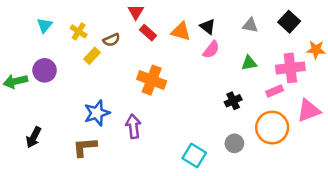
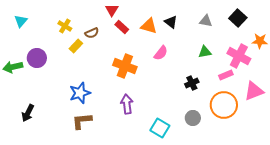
cyan triangle: (45, 25) -> (21, 21), moved
pink semicircle: (211, 50) -> (161, 53), moved
pink cross: (290, 68) -> (239, 56), turned 35
purple arrow: (133, 126) -> (127, 104), moved
brown L-shape: (85, 147) -> (82, 121), moved

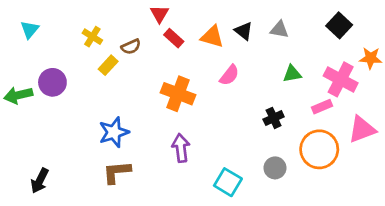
gray triangle: (206, 21) -> (279, 30), moved
black arrow: (28, 113) -> (40, 181), moved

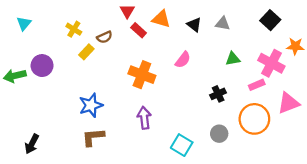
orange triangle: (212, 37) -> (161, 19), moved

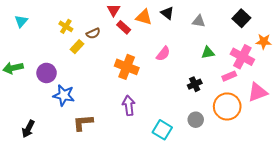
black triangle: (194, 25) -> (167, 13), moved
purple circle: (42, 66) -> (47, 73), moved
blue star: (91, 105) -> (64, 95), moved, turned 30

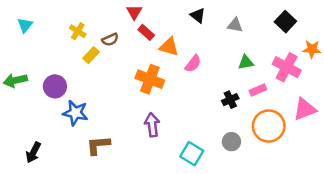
orange triangle: (144, 17) -> (169, 47), moved
pink rectangle: (229, 76) -> (258, 90), moved

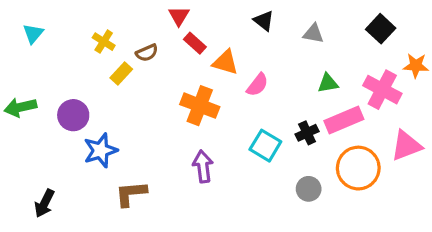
pink rectangle: (258, 90) -> (344, 120), size x1.6
blue star: (75, 113) -> (100, 150), turned -30
cyan square: (192, 154) -> (265, 146), moved

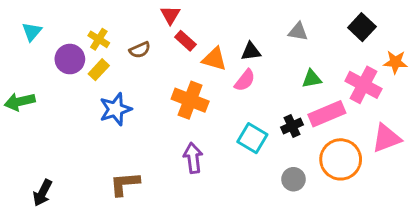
black triangle: (264, 21) -> (251, 51), moved, turned -45
yellow rectangle: (121, 74) -> (99, 70), moved
purple circle: (73, 115) -> (70, 59), moved
blue star: (100, 150) -> (115, 109), moved

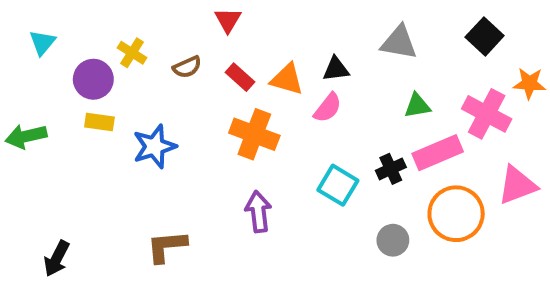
gray triangle: (298, 32) -> (399, 43), size x1.4
red rectangle: (185, 41) -> (240, 77), moved
yellow rectangle: (99, 70) -> (99, 122), moved, turned 55

